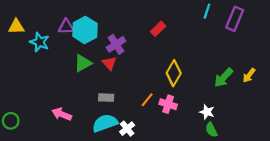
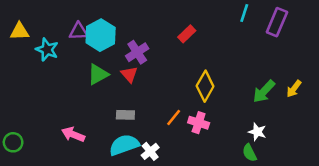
white star: (207, 112) -> (257, 132), moved

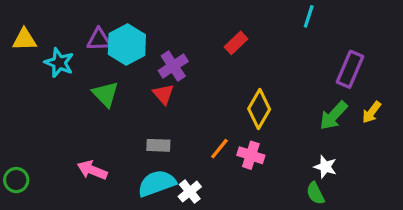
purple rectangle: (277, 22) -> (350, 69), moved
green triangle: (98, 74) -> (105, 94), moved, turned -45

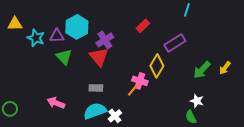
purple triangle: (99, 40) -> (57, 36), moved
purple rectangle: (350, 69) -> (175, 43), moved, turned 35
red triangle: (163, 94) -> (99, 57), size x1.5
pink cross: (251, 155) -> (140, 81), moved

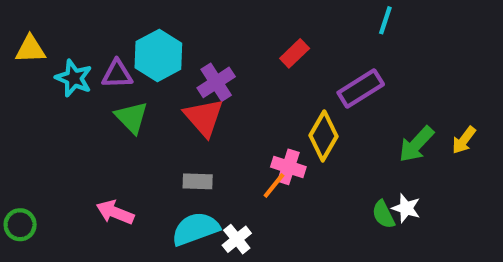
green semicircle: (191, 117) -> (383, 214), moved

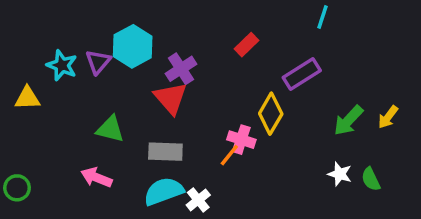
yellow triangle: (30, 49) -> (27, 98), moved
purple triangle: (117, 74) -> (98, 62), turned -48
green triangle: (132, 117) -> (110, 129), moved, turned -32
gray rectangle: (198, 181) -> (165, 152), size x1.4
green semicircle: (383, 214) -> (371, 179), moved

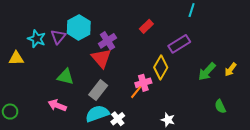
pink cross: (241, 140) -> (143, 83), turned -35
gray rectangle: (165, 152) -> (98, 90), turned -54
white star: (340, 174) -> (168, 120), moved

